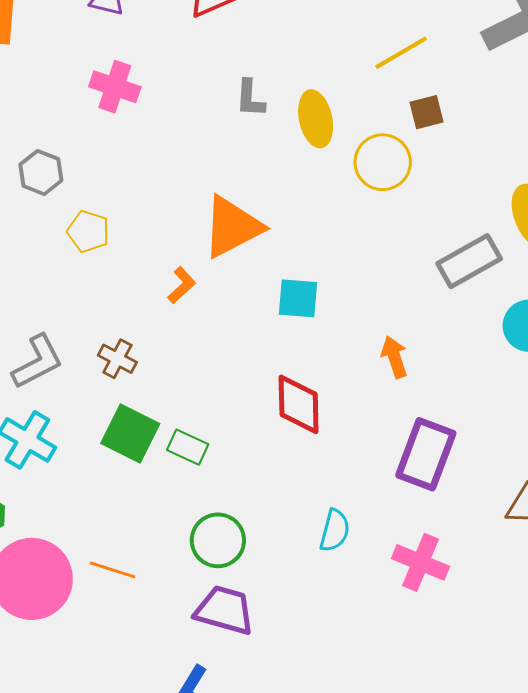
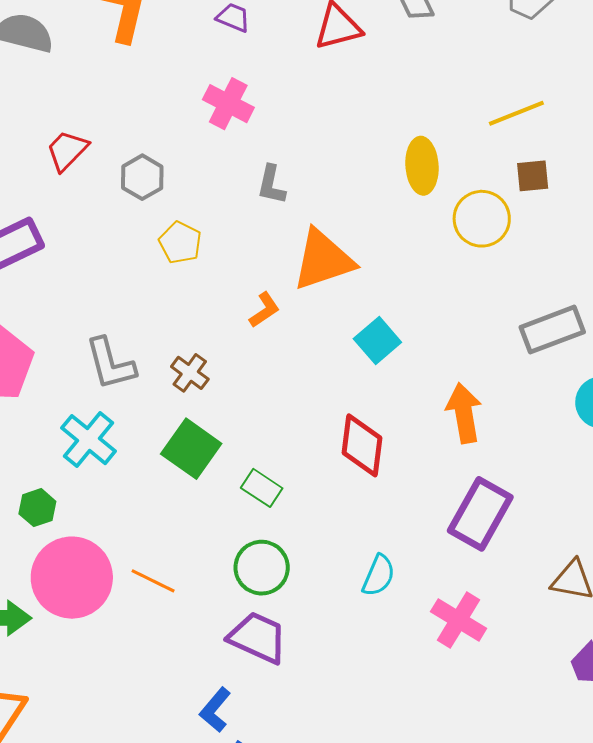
gray L-shape: (250, 98) -> (271, 185), moved
cyan square: (298, 298) -> (377, 340), turned 36
orange arrow: (394, 357) -> (464, 413), size x1.4
gray L-shape: (37, 362) -> (110, 364), turned 94
green rectangle: (188, 447) -> (262, 488), moved

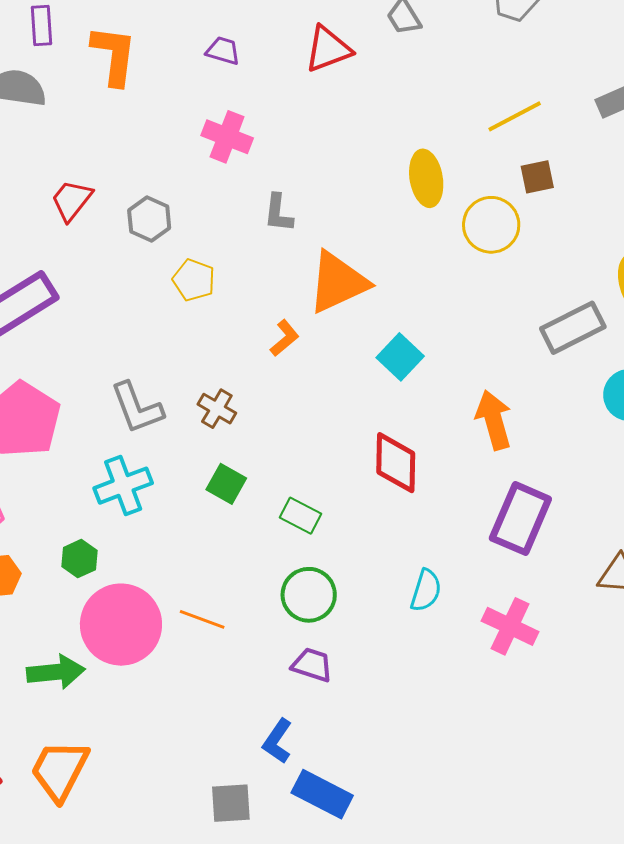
cyan cross: (88, 440) -> (123, 486), turned 36
green square: (191, 449) -> (226, 484), size x0.7
purple trapezoid: (258, 638) -> (312, 665), size x0.7

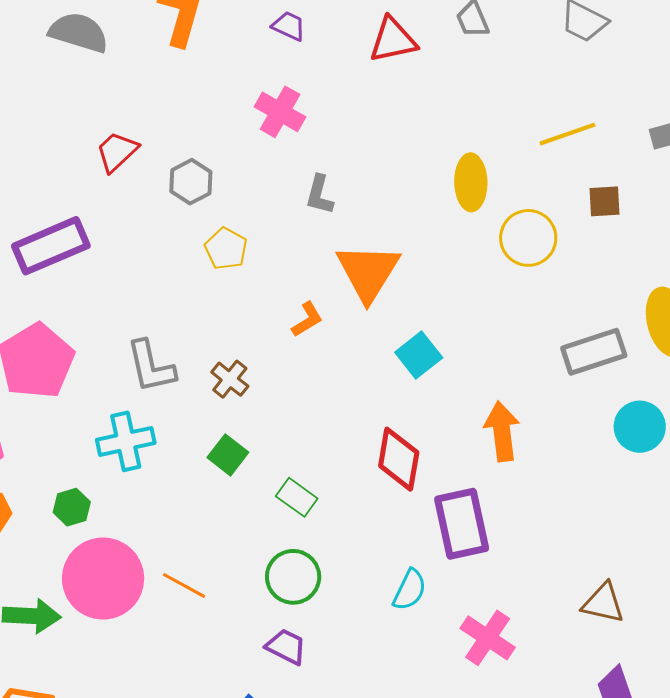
brown square: (537, 177) -> (605, 201), moved
orange triangle: (338, 282) -> (368, 272), turned -42
purple rectangle: (520, 519) -> (462, 524), moved, turned -44

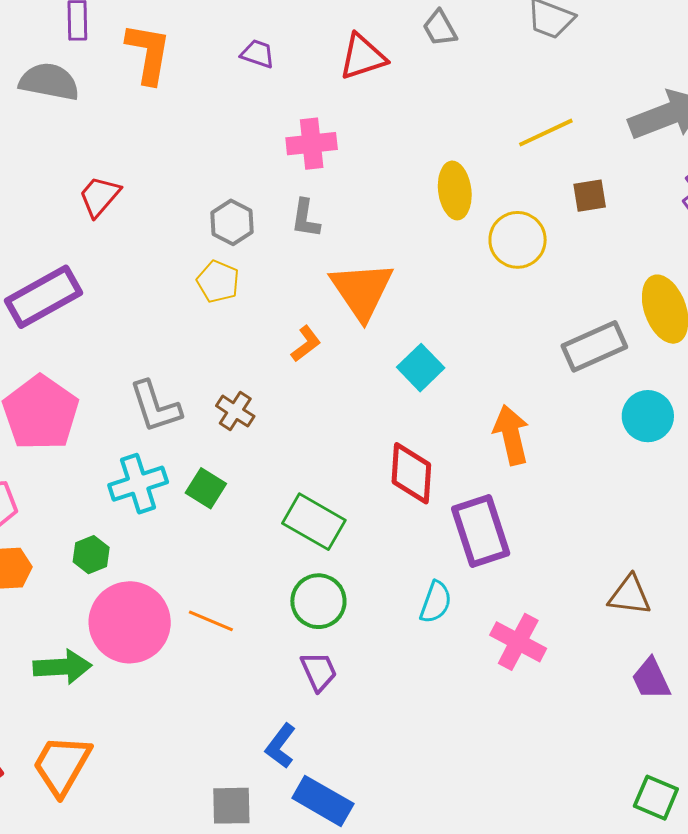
pink cross: (280, 112) -> (312, 144), moved, turned -30
gray hexagon: (191, 182) -> (232, 222), moved
green square: (228, 455) -> (206, 488), moved
green rectangle: (297, 497) -> (314, 522), size x1.5
purple trapezoid: (286, 647) -> (319, 671), turned 45

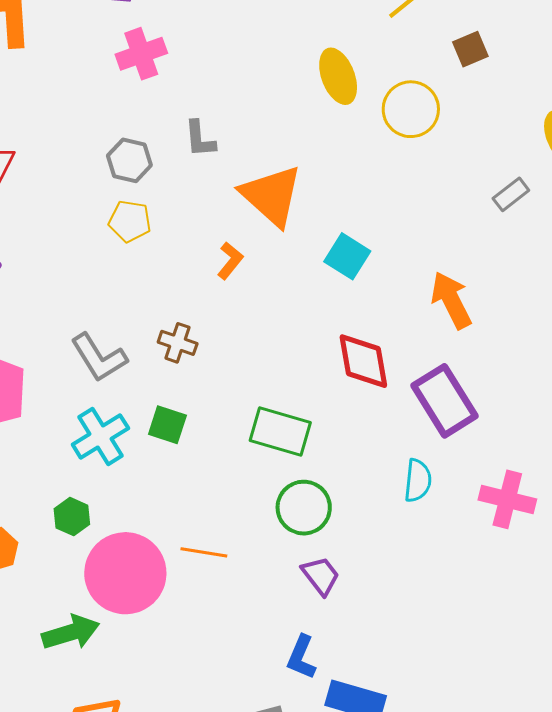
pink cross: (312, 144) -> (141, 54), moved
gray rectangle: (594, 346) -> (511, 194), size x0.6

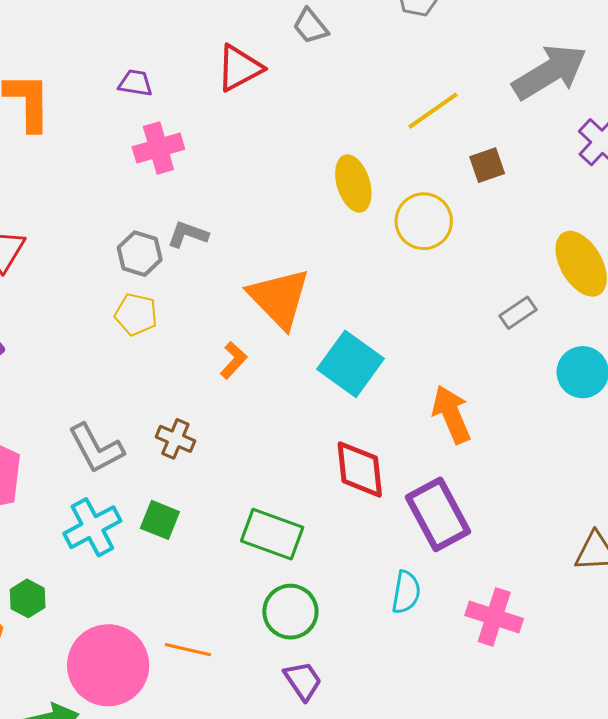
gray L-shape: (200, 139) -> (188, 234), moved, turned 111
cyan square: (347, 256) -> (350, 364), size x1.4
green hexagon: (72, 517) -> (28, 598), moved

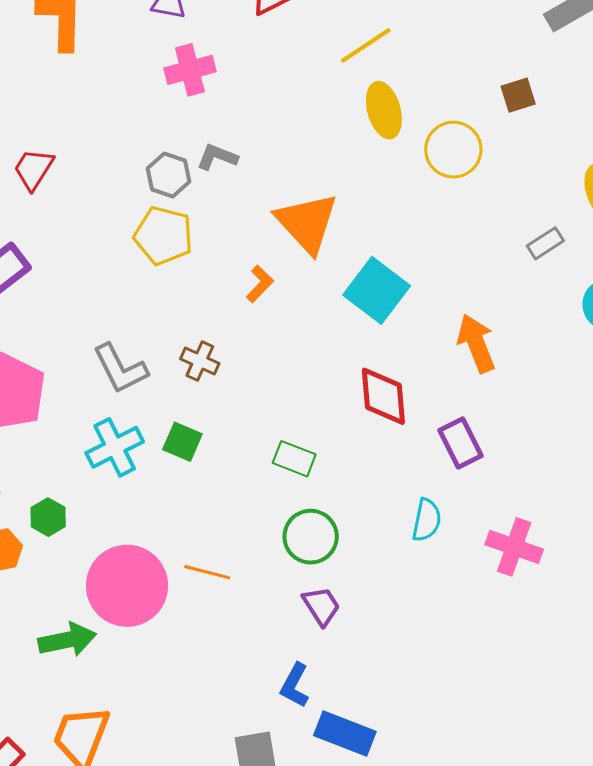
yellow line: (433, 111) -> (366, 45), moved
yellow pentagon: (136, 314) -> (163, 236), size x1.4
purple rectangle: (438, 514) -> (460, 443), size x0.7
green rectangle: (272, 534) -> (294, 459), size x0.7

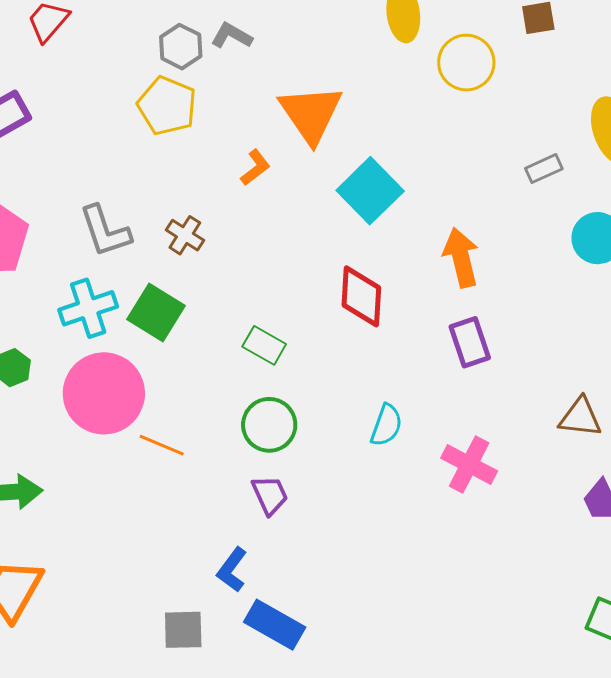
green square: (182, 442) -> (156, 313), size x1.4
purple rectangle: (460, 443) -> (470, 342), moved
pink circle: (127, 586) -> (104, 393), moved

